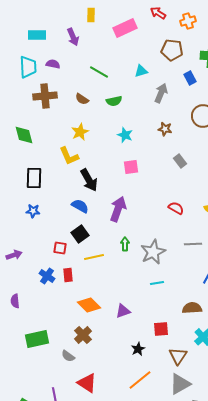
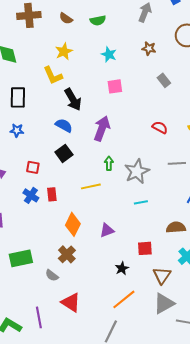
red square: (60, 248) -> (33, 167), moved
yellow line: (94, 257) -> (91, 186), moved
orange diamond: (89, 305) -> (73, 224), turned 70

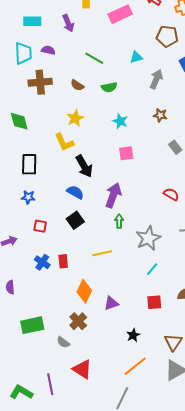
green arrow: (109, 163) -> (119, 221), moved
red square: (33, 167) -> (40, 226), moved
cyan line: (141, 202) -> (152, 269), turned -40
purple triangle: (107, 230) -> (111, 303), moved
red square: (145, 248) -> (154, 302), moved

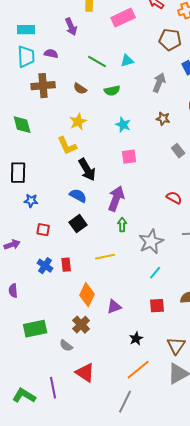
cyan rectangle: (32, 21) -> (26, 30), moved
cyan triangle: (136, 57) -> (127, 61), moved
black rectangle: (29, 164) -> (18, 173), moved

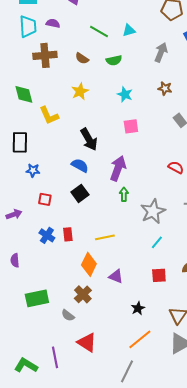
yellow L-shape: (67, 146) -> (49, 115), moved
yellow line: (105, 257) -> (105, 237), moved
purple triangle: (114, 307) -> (116, 276), turned 42

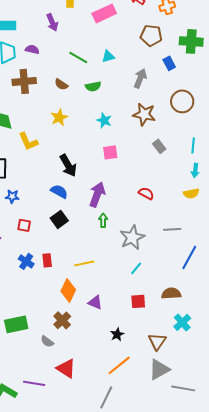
brown star: (165, 88) -> (144, 114), size x1.6
red semicircle: (176, 167) -> (146, 193), moved
purple line: (55, 357) -> (34, 383), turned -70

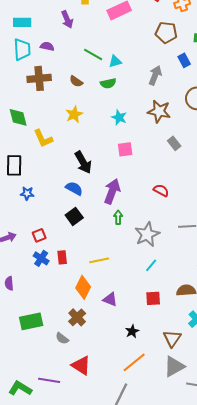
cyan triangle: (108, 56) -> (115, 61), moved
red square: (24, 225) -> (39, 235), moved, turned -32

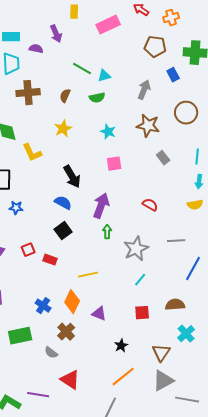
purple semicircle: (47, 46) -> (36, 49), moved
brown semicircle: (76, 81) -> (65, 96), turned 80
red rectangle: (62, 257) -> (50, 260), moved, turned -64
blue cross: (41, 258) -> (43, 306), moved

